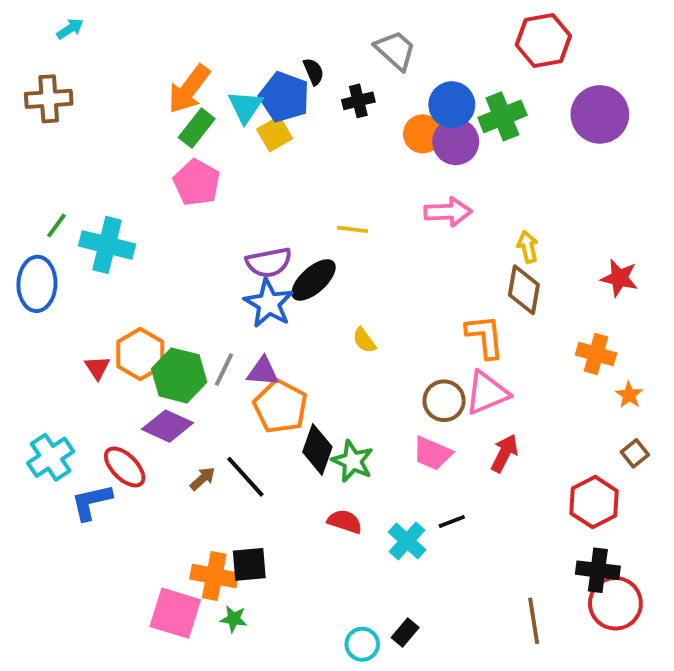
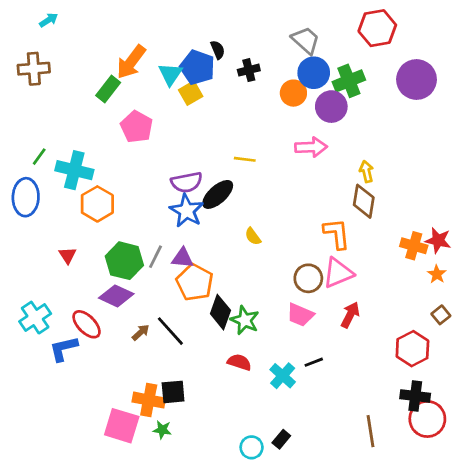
gray trapezoid: (395, 50) -> (306, 40), moved
green rectangle: (197, 128) -> (108, 89), moved
purple circle: (456, 142) -> (331, 107), moved
red star: (619, 278) -> (438, 240), moved
orange hexagon: (140, 354) -> (97, 204), moved

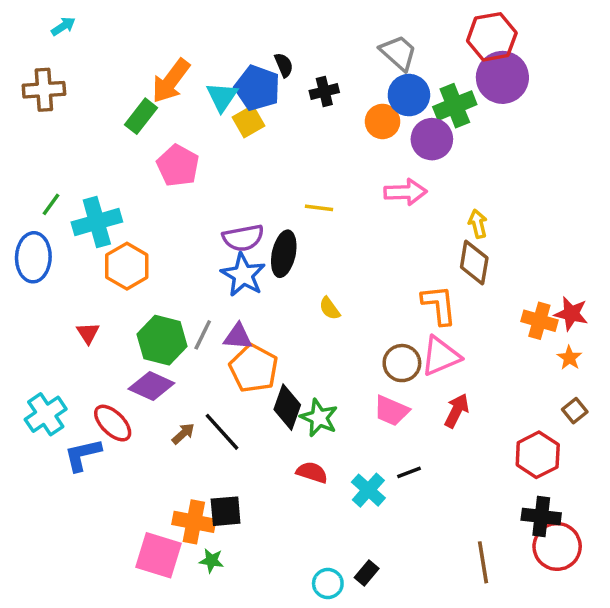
purple circle: (417, 80) -> (502, 77), moved
cyan cross: (74, 170) -> (97, 222), turned -30
black ellipse: (218, 194) -> (284, 254), turned -36

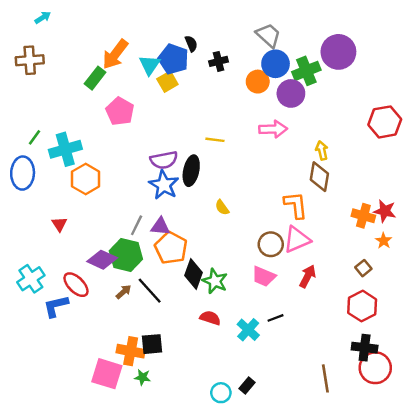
red hexagon: (492, 37) -> (385, 122), moved
green hexagon: (162, 340) -> (126, 255), moved
brown square: (575, 411) -> (363, 268), moved

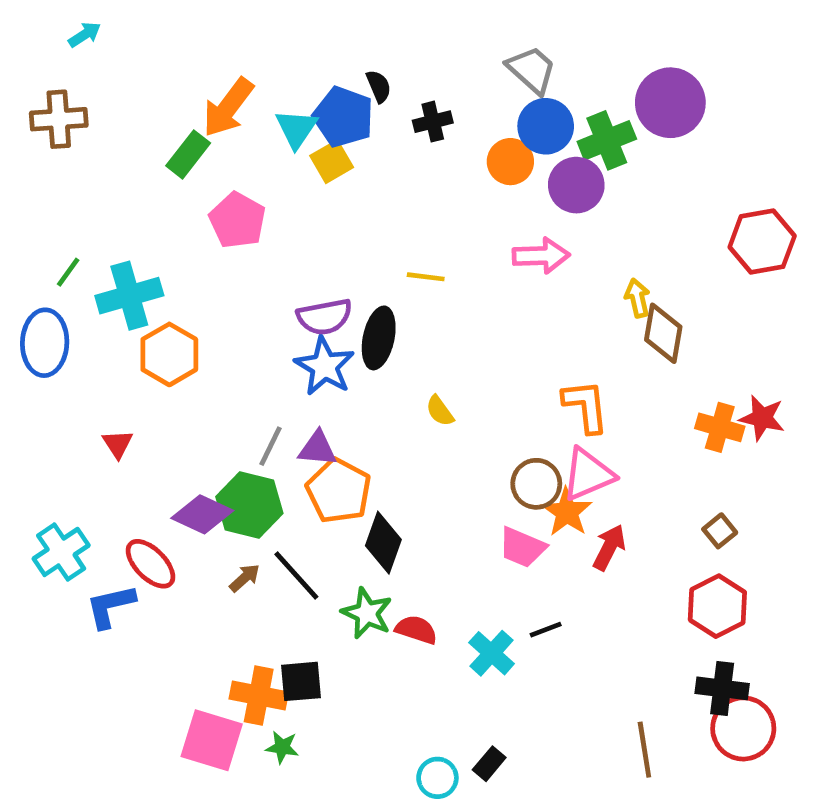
brown diamond: (319, 177) -> (663, 333), moved
orange star: (384, 241) -> (567, 512), moved, size x1.5
green star: (215, 281) -> (367, 613), moved

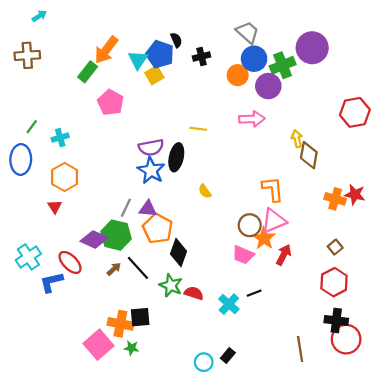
cyan cross: (129, 296) -> (60, 138), size x0.6
orange hexagon: (169, 354) -> (65, 177), moved
pink square: (212, 740) -> (99, 345), turned 32

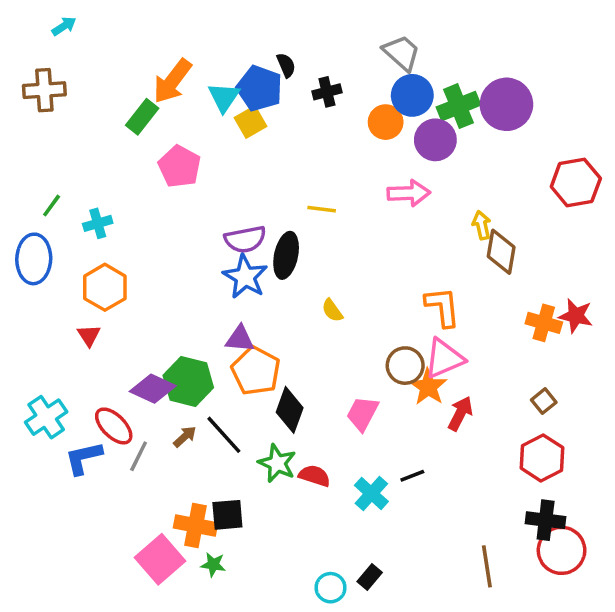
purple circle: (312, 48) -> (506, 104), moved
gray line: (126, 208) -> (139, 456), moved
pink trapezoid: (243, 255) -> (363, 414), moved, turned 95

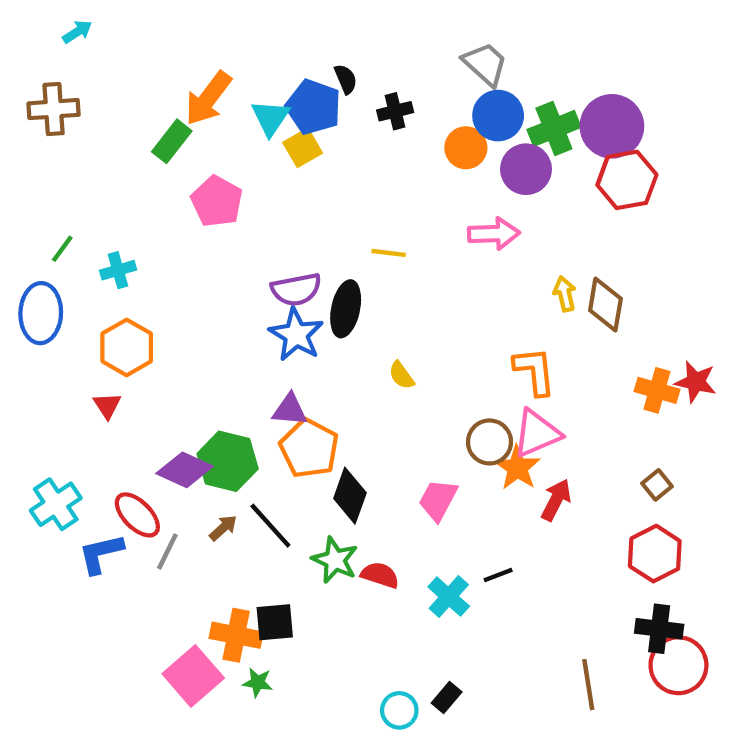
red hexagon: (576, 182) -> (627, 180), moved
yellow arrow: (482, 225) -> (565, 294), moved

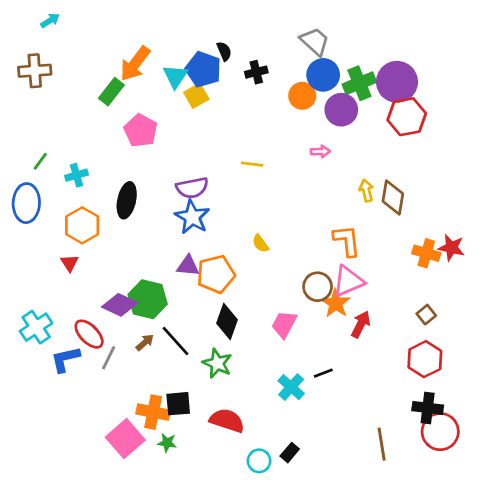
pink arrow: (494, 234) -> (320, 152), size x0.6
black ellipse: (346, 309) -> (127, 200), moved
orange pentagon: (309, 448) -> (216, 274), moved, turned 30
red semicircle: (380, 575) -> (227, 420), moved, size x1.4

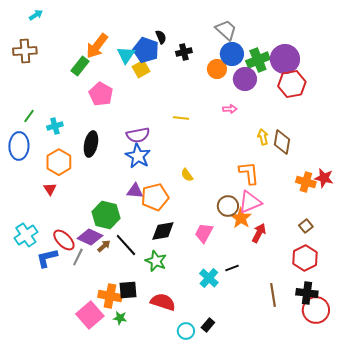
purple diamond: (120, 305) -> (90, 237), moved
black diamond: (227, 322) -> (163, 231), turned 60
brown line: (382, 444) -> (273, 295), moved

